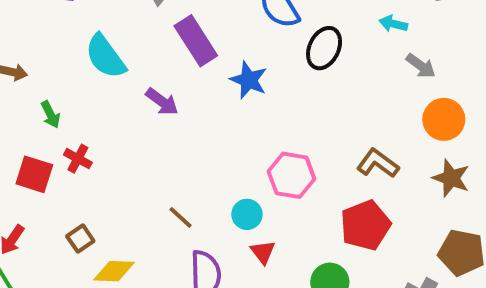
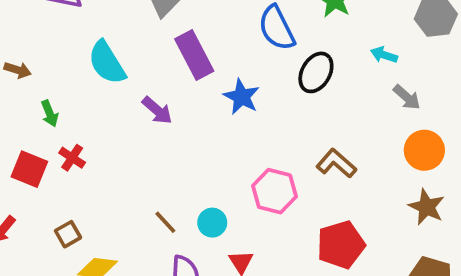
brown L-shape: (378, 163) -> (336, 163), moved
cyan circle: (247, 214) -> (212, 223), moved

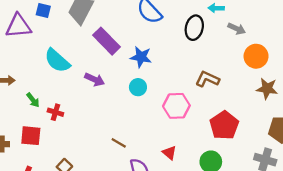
black ellipse: (316, 72) -> (194, 28), moved
red cross: (72, 158) -> (55, 112), moved
cyan circle: (212, 223) -> (138, 87), moved

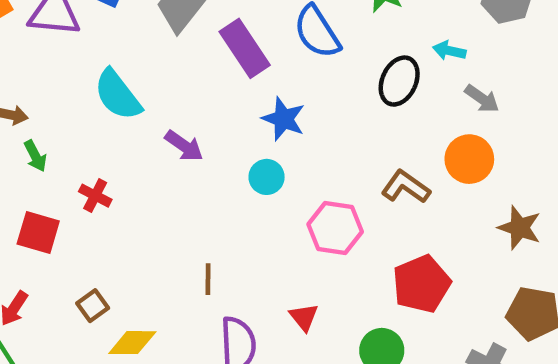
purple rectangle: (106, 41) -> (245, 48), moved
orange circle: (256, 56) -> (469, 159), moved
green arrow: (33, 100) -> (35, 156), moved
brown line: (119, 143) -> (208, 279), turned 49

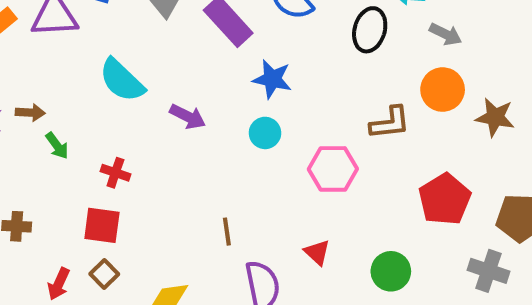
brown L-shape: (406, 187) -> (390, 123), turned 147
brown star: (519, 228) -> (495, 117), moved
red square: (38, 232) -> (102, 225), moved
red pentagon: (422, 284) -> (445, 199), moved
brown square: (93, 306) -> (104, 274), moved

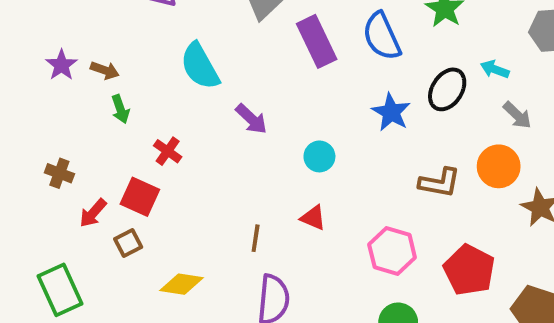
blue star: (272, 79) -> (391, 112), moved
pink hexagon: (333, 169) -> (392, 251), moved
red pentagon: (445, 199) -> (469, 270), turned -30
red triangle: (317, 252) -> (313, 218), moved, turned -36
red arrow: (59, 284) -> (93, 213), moved

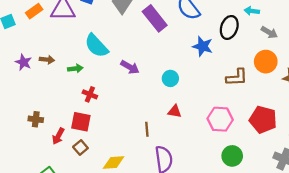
green arrow: (120, 109) -> (75, 69), moved, turned -64

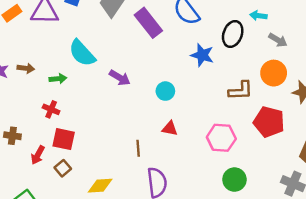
red cross: (90, 94) -> (51, 109), moved
red pentagon: (263, 120) -> (269, 122), moved

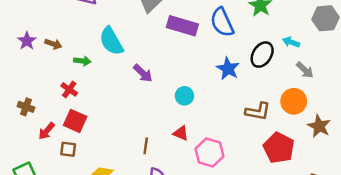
purple rectangle: (148, 23) -> (182, 26), turned -48
pink hexagon: (221, 138) -> (210, 153), moved
brown square: (63, 168) -> (68, 149), turned 35

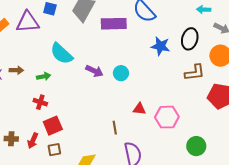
black ellipse: (262, 55) -> (190, 39), moved
cyan circle: (184, 96) -> (121, 73), moved
brown cross: (26, 107) -> (11, 139), moved
red square: (75, 121) -> (53, 126), turned -30

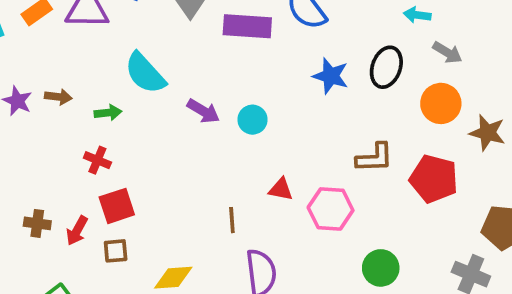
brown L-shape: (195, 73) -> (375, 158), moved

